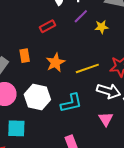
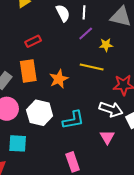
red rectangle: (47, 26) -> (33, 41), moved
orange rectangle: (25, 56) -> (28, 71), size x1.6
yellow line: (87, 68) -> (92, 67), moved, turned 30

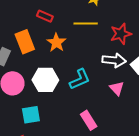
red rectangle: (33, 41) -> (45, 16), moved, turned 63

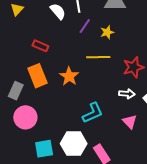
red rectangle: (45, 16) -> (40, 46), moved
white arrow: (114, 60) -> (127, 94), size x0.7
white hexagon: (45, 80) -> (74, 144), moved

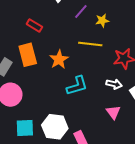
cyan L-shape: (93, 113) -> (77, 86), moved

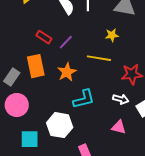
purple line: (81, 11) -> (66, 42), moved
pink triangle: (113, 112) -> (119, 127), turned -42
white hexagon: (55, 127) -> (60, 125), moved

